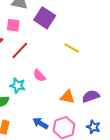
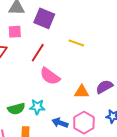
red line: (20, 50) -> (38, 53), moved
pink semicircle: (39, 76) -> (50, 76), size x1.5
cyan star: (18, 86) -> (37, 107), moved

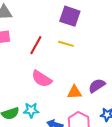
purple square: (44, 18) -> (70, 16), moved
red line: (38, 53) -> (36, 45), moved

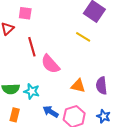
red line: (36, 45) -> (32, 47), moved, turned -60
purple semicircle: (97, 86) -> (102, 86), turned -78

